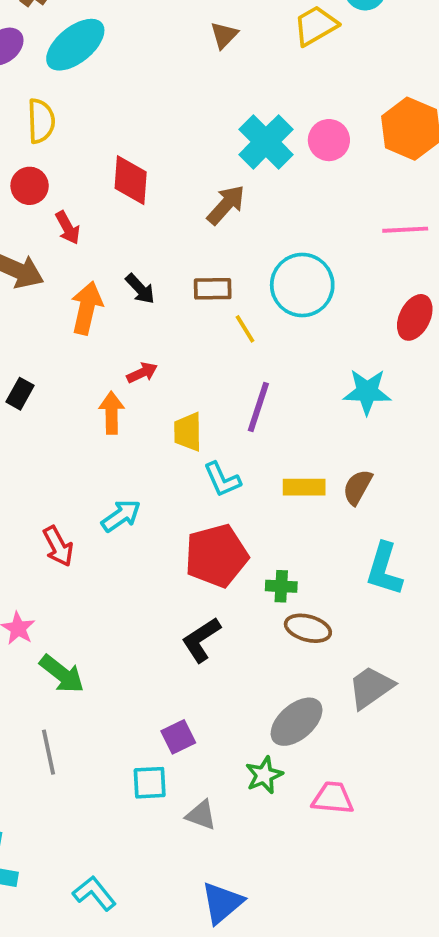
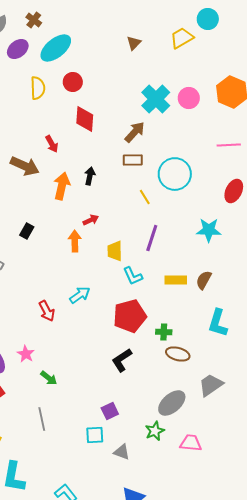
red circle: (30, 186) -> (73, 82), moved
black arrow: (140, 289) -> (90, 176), turned -126
brown rectangle: (213, 289) -> (133, 160), moved
green arrow: (62, 674) -> (49, 378), size x0.7

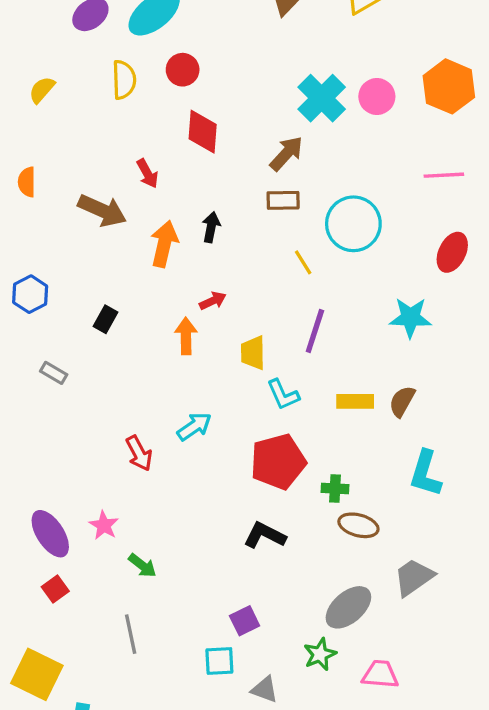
black L-shape: (122, 360) -> (265, 535), turned 60

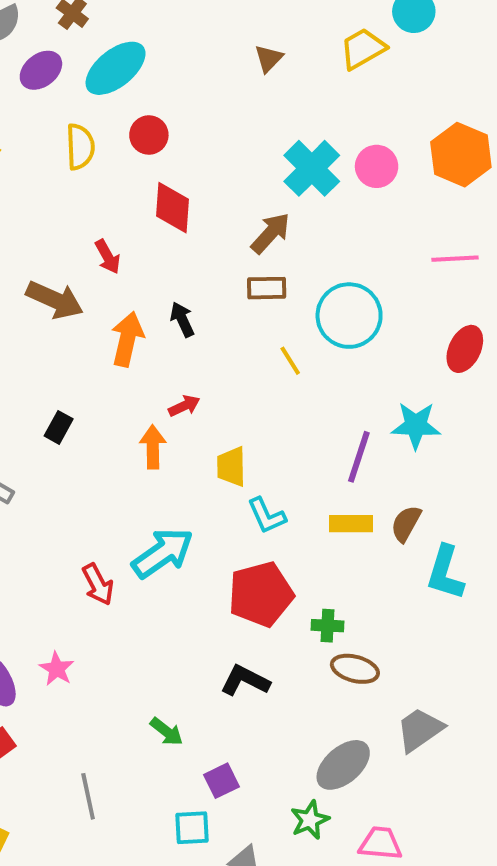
black arrow: (211, 227) -> (182, 319), turned -36
purple line: (315, 331) -> (359, 457), moved
cyan arrow: (194, 426) -> (163, 553), size x1.5
cyan L-shape: (425, 473) -> (445, 573), moved
green arrow: (142, 565) -> (167, 732), moved

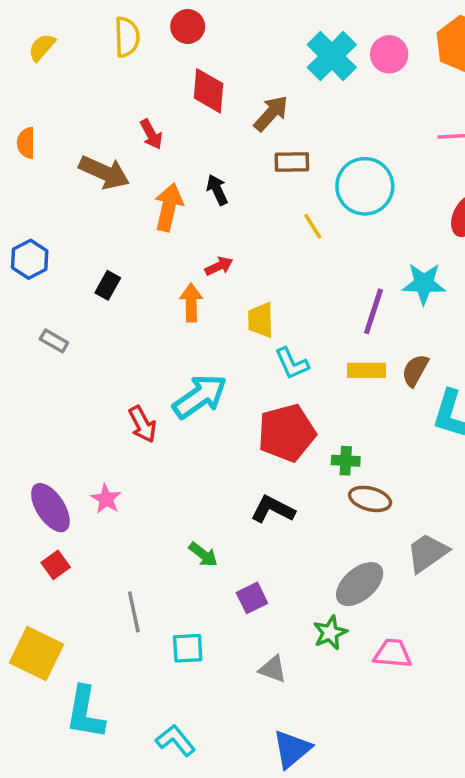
brown arrow: (271, 233) -> (271, 113), moved
cyan square: (192, 828) -> (188, 648), moved

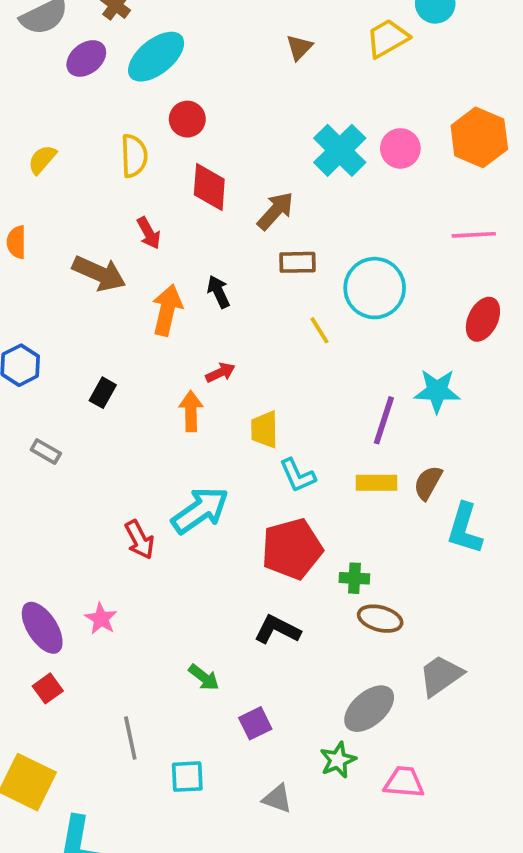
yellow semicircle: (127, 37) -> (134, 156), moved
yellow semicircle: (42, 47) -> (42, 159), moved

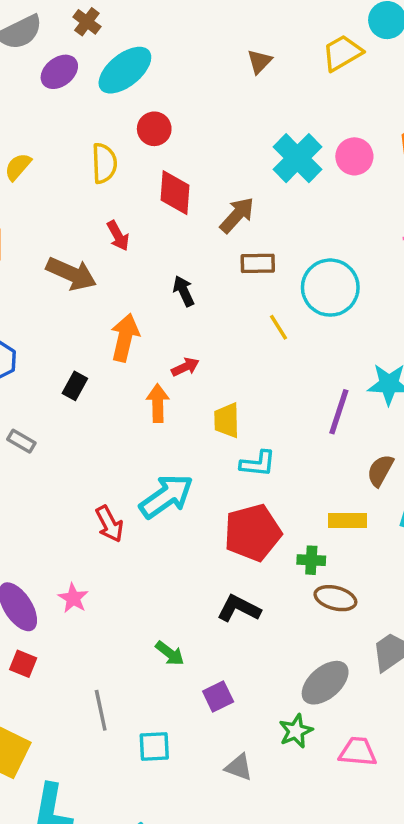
orange arrow: (167, 310) -> (125, 338), moved
cyan L-shape: (297, 475) -> (258, 464), turned -60
yellow rectangle: (376, 483) -> (348, 520), moved
red square: (48, 688) -> (23, 664), turned -32

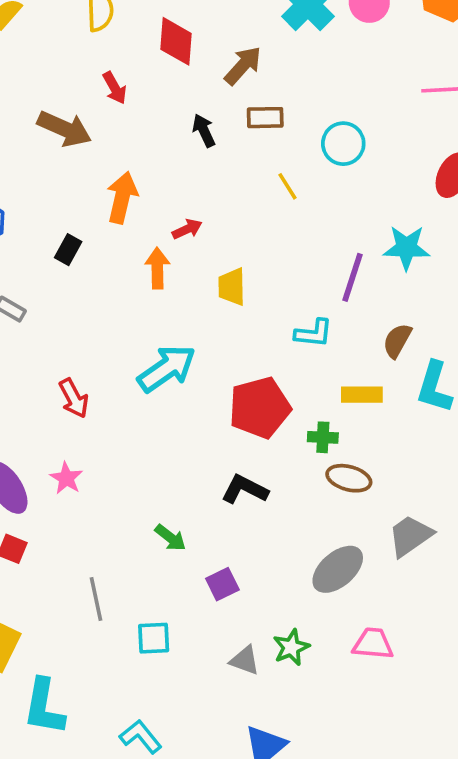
cyan circle: (330, 288) -> (343, 144), size x0.7
black arrow: (184, 291) -> (204, 131), moved
cyan L-shape: (258, 464) -> (314, 333), moved
red arrow: (109, 524) -> (74, 398), moved
green star: (296, 731) -> (291, 647), moved

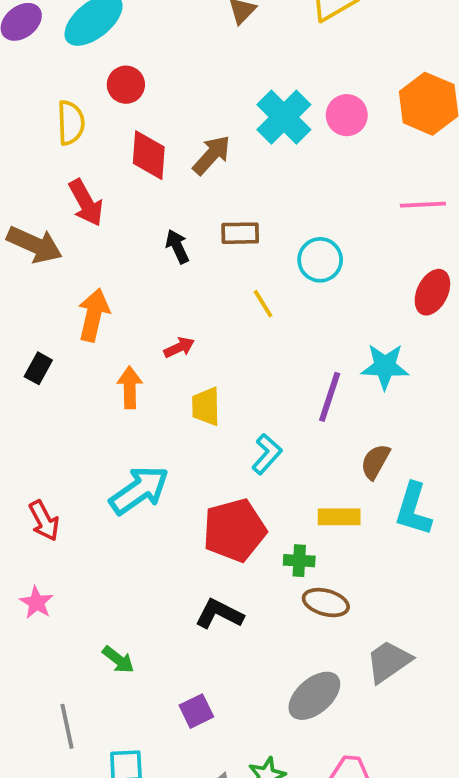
brown arrow: (243, 66) -> (212, 155), moved
red arrow: (115, 88) -> (86, 203), size x1.4
red arrow: (187, 229) -> (179, 347), moved
cyan L-shape: (314, 333) -> (267, 454), moved, turned -54
green arrow: (170, 538) -> (118, 660), moved

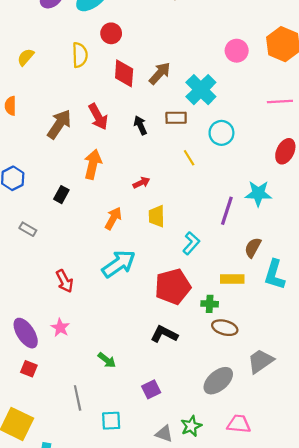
cyan cross: (284, 117) -> (201, 90), moved
red arrow: (86, 203) -> (98, 117), moved
brown arrow: (35, 245) -> (59, 124), turned -80
orange arrow: (130, 387) -> (113, 218), moved, turned 30

